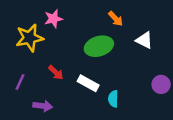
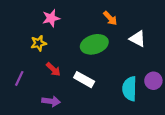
yellow star: (30, 38) -> (39, 43), moved, size x0.6
cyan semicircle: (113, 99) -> (130, 89), moved, size x1.5
purple arrow: (43, 106) -> (51, 101), moved

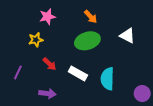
orange arrow: (110, 18) -> (91, 17), moved
purple circle: (153, 81) -> (142, 93), moved
cyan semicircle: (130, 89) -> (107, 79), moved

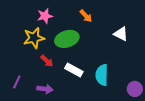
yellow star: (36, 40) -> (34, 38), size x1.5
green ellipse: (87, 41) -> (67, 39), moved
purple line: (18, 72) -> (17, 82), moved

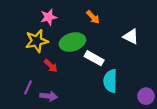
white rectangle: (74, 70) -> (94, 58), moved
purple line: (17, 82) -> (28, 87), moved

